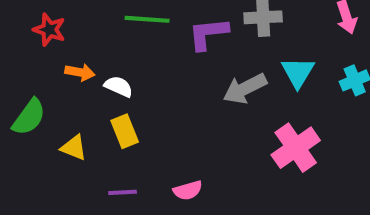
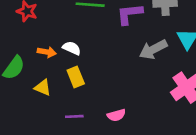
orange arrow: (80, 72) -> (47, 52), moved

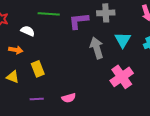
white semicircle: (72, 48) -> (28, 31), moved
gray arrow: (153, 49) -> (97, 48), turned 100

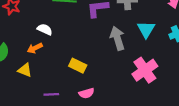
white semicircle: (28, 31) -> (45, 29), moved
orange arrow: (16, 50) -> (35, 48), moved, turned 144
yellow rectangle: (38, 69) -> (78, 66), moved, turned -42

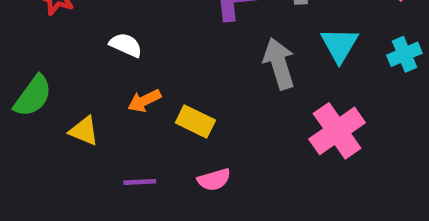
orange arrow: (35, 48) -> (144, 101), moved

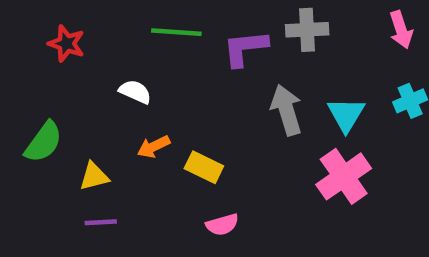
cyan triangle: (339, 45) -> (346, 115), moved
yellow triangle: (84, 131) -> (94, 176), turned -36
purple line: (140, 182) -> (101, 222), moved

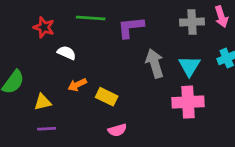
gray cross: (307, 30) -> (192, 22), moved
red star: (66, 44) -> (44, 27), moved
pink cross: (344, 176) -> (188, 102), turned 32

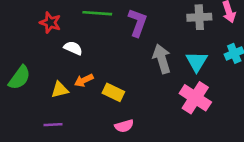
purple L-shape: (131, 27) -> (138, 23), turned 116
yellow triangle: (43, 102) -> (60, 90), moved
pink cross: (188, 102) -> (195, 98), turned 36

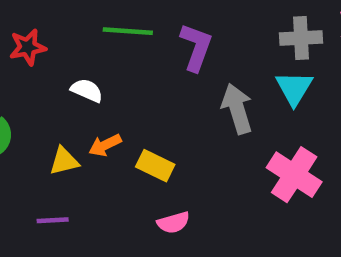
red star: (50, 23) -> (28, 47), moved, turned -30
cyan triangle: (197, 62) -> (294, 88), moved

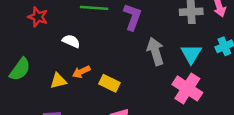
red star: (28, 47) -> (38, 17), turned 30
cyan triangle: (294, 88) -> (191, 54), moved

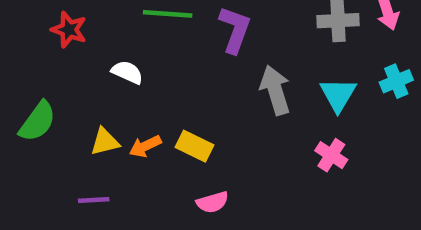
orange arrow: (81, 72) -> (145, 146), moved
pink cross: (187, 88) -> (331, 155), size x0.6

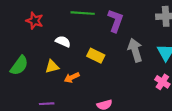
yellow triangle: (105, 142) -> (52, 67), moved
yellow rectangle: (195, 146) -> (96, 56), moved

